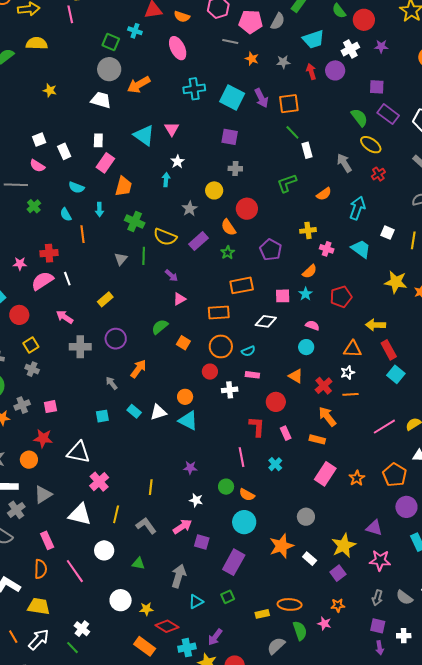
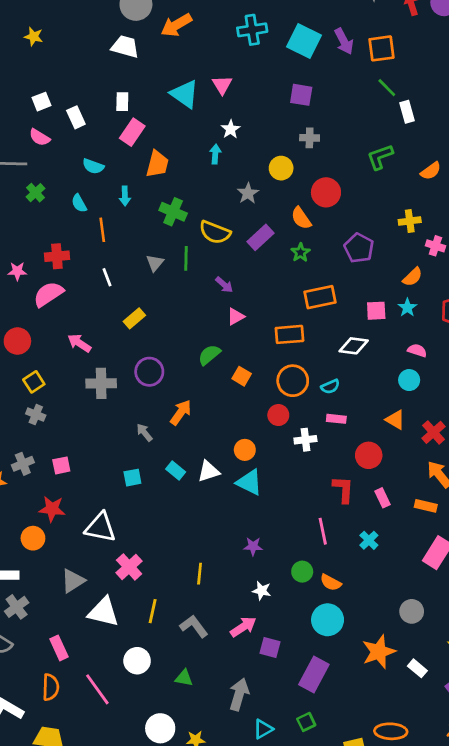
yellow star: (50, 90) -> (34, 37), moved
white line: (67, 279) -> (107, 277), moved
gray triangle: (43, 495) -> (73, 581), moved

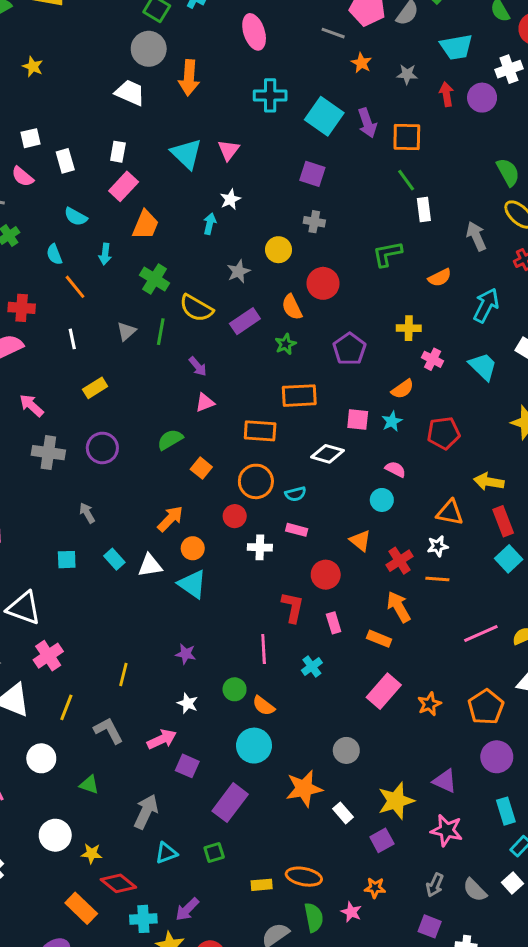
orange arrow: (176, 25) -> (189, 78), turned -64
orange line: (102, 230) -> (75, 287), turned -40
orange arrow: (181, 412) -> (170, 519), moved

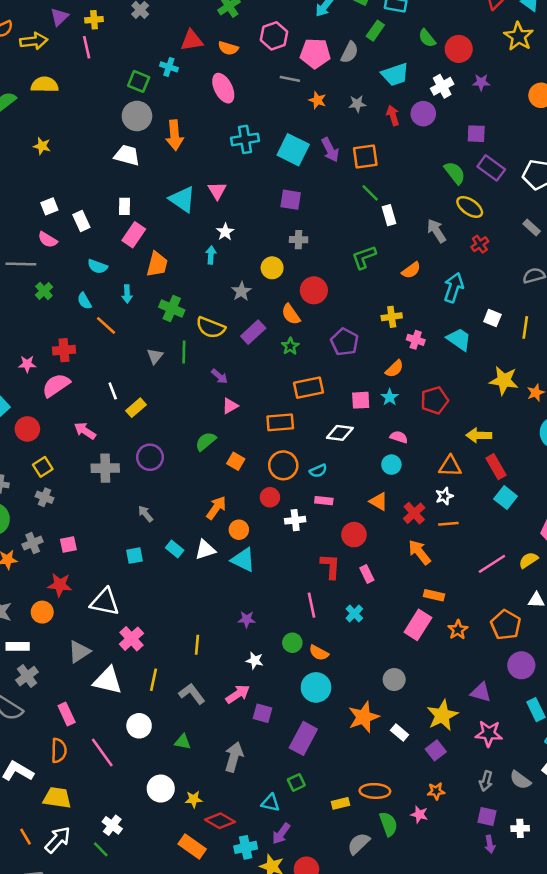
white line: (72, 339) -> (113, 391), moved
orange rectangle: (379, 639) -> (434, 595), moved
cyan triangle: (166, 853) -> (270, 803), moved, turned 42

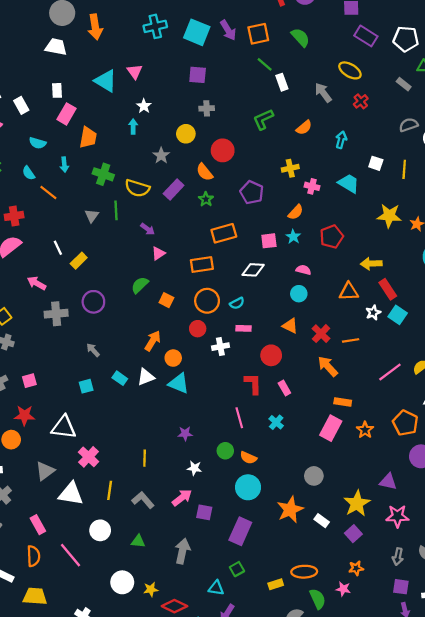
green semicircle: (455, 173) -> (300, 37), moved
cyan arrow: (454, 288) -> (341, 140), size x0.7
white star: (444, 496) -> (373, 313), moved

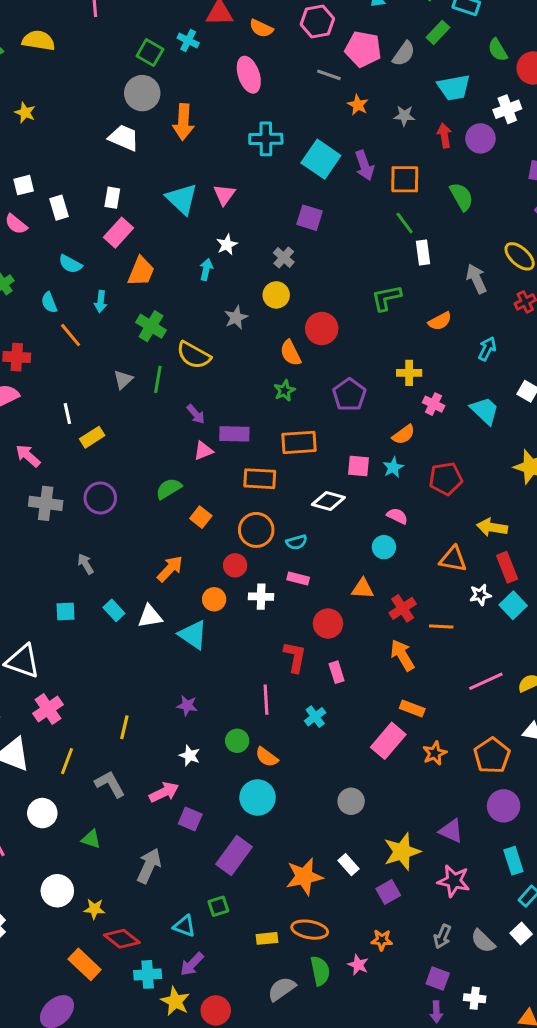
gray cross: (207, 108) -> (284, 257), moved, turned 32
purple rectangle: (174, 189) -> (234, 434), moved, turned 36
orange triangle: (290, 326) -> (363, 589), turned -35
orange circle: (173, 358) -> (214, 599), moved
orange star: (290, 510) -> (304, 876), moved

